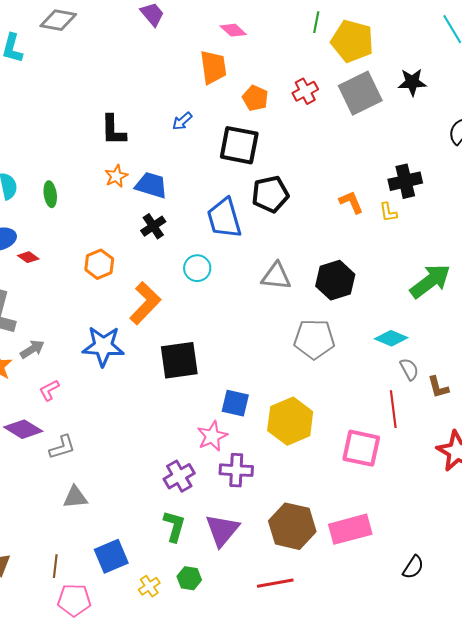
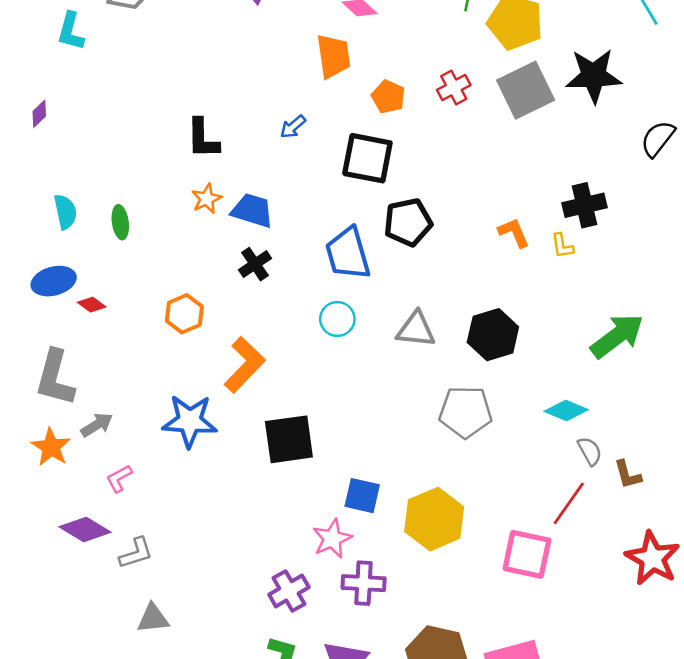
black star: (412, 82) -> (594, 76), size x1.5
cyan circle: (197, 268) -> (337, 319), moved
red line: (393, 409) -> (569, 503), turned 42

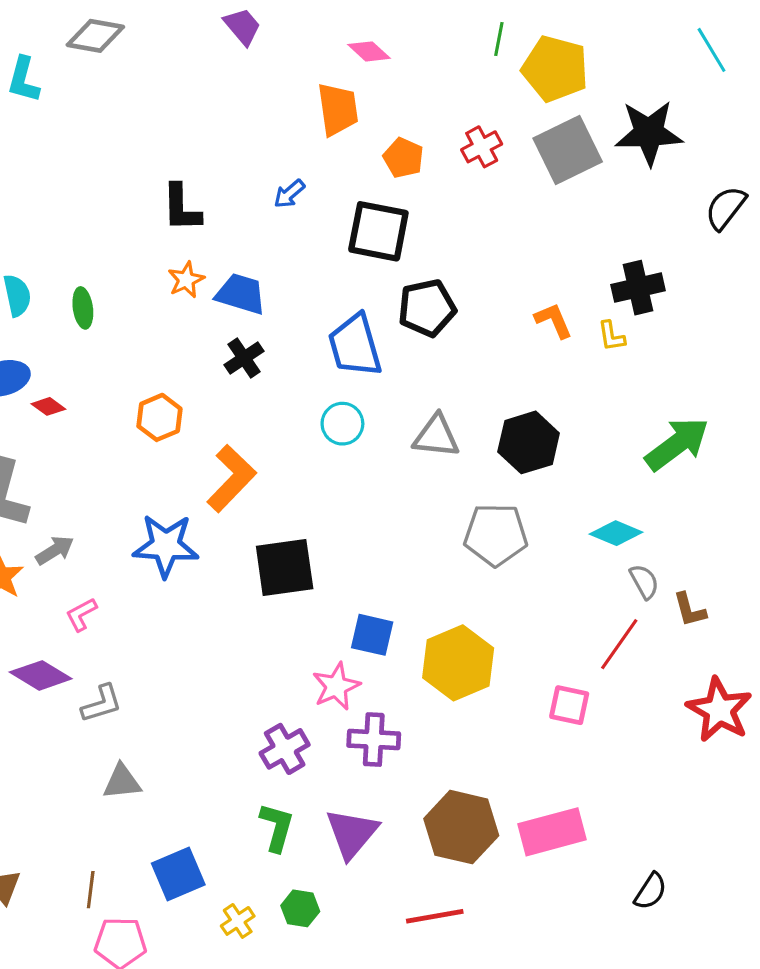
pink square: (527, 554) -> (569, 705), size x0.7

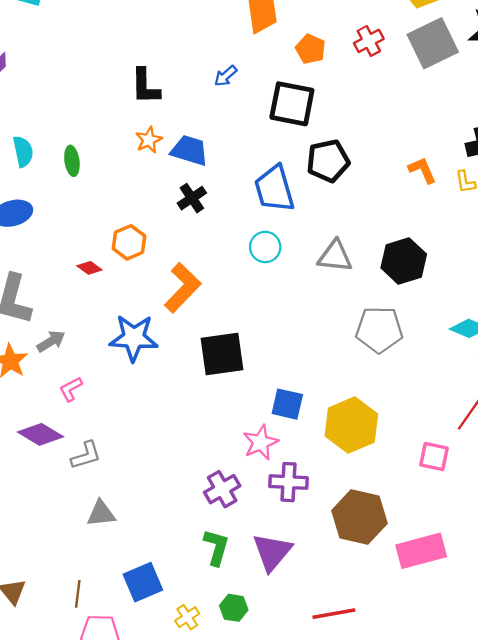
red diamond: (48, 406) -> (89, 268), moved
brown hexagon: (461, 827) -> (359, 517), moved

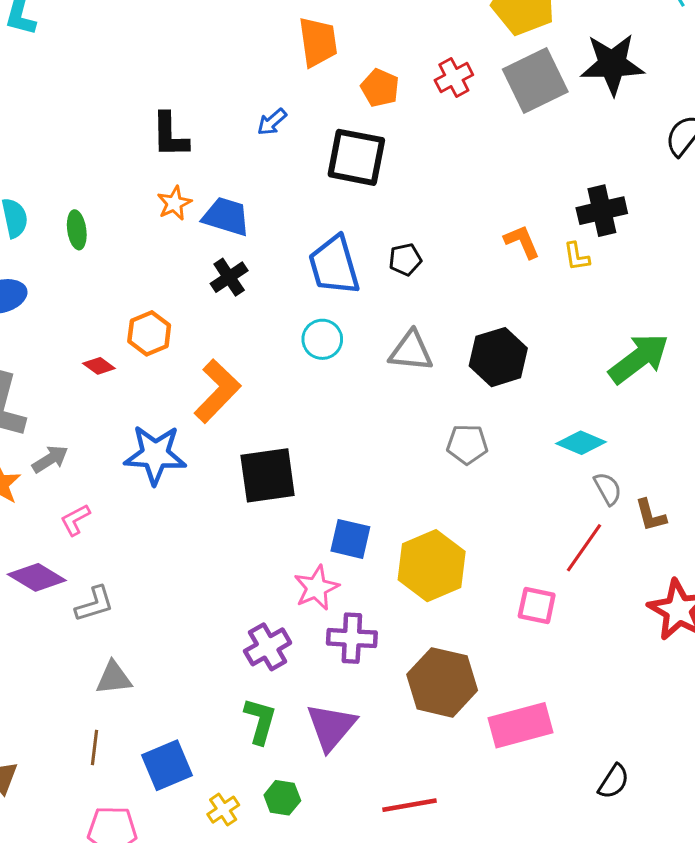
black pentagon: (328, 161) -> (405, 259), moved, size x0.6
gray pentagon: (379, 330) -> (467, 444), size x0.7
brown line: (78, 594) -> (95, 747), moved

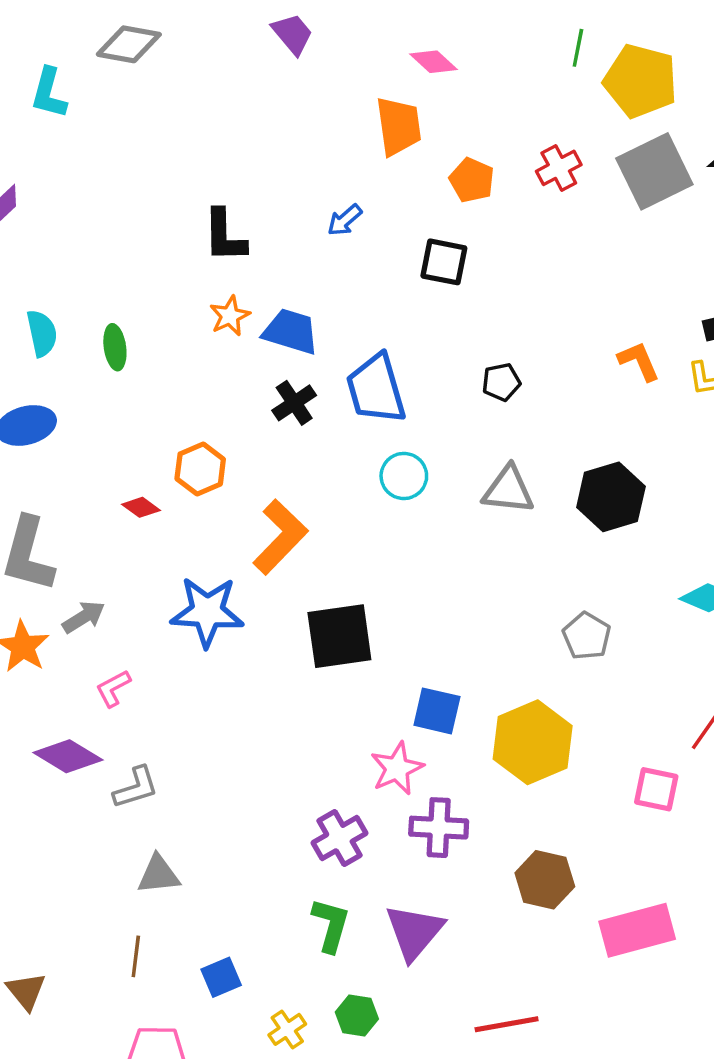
black square: (356, 157) -> (444, 262), size x0.7
blue trapezoid: (334, 265) -> (376, 389), moved
gray pentagon: (467, 444) -> (587, 636), moved, turned 30
brown hexagon: (442, 682) -> (545, 880), size x0.7
blue square: (167, 765) -> (221, 977), size x0.7

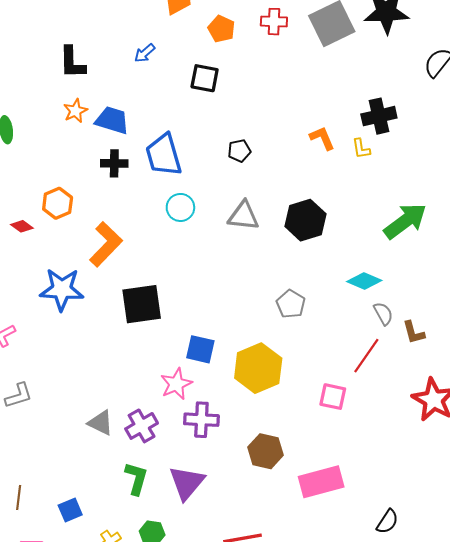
red cross: (559, 168) -> (274, 22), turned 30
black cross: (294, 403) -> (114, 163), turned 35
gray triangle: (158, 875) -> (101, 423), moved, turned 32

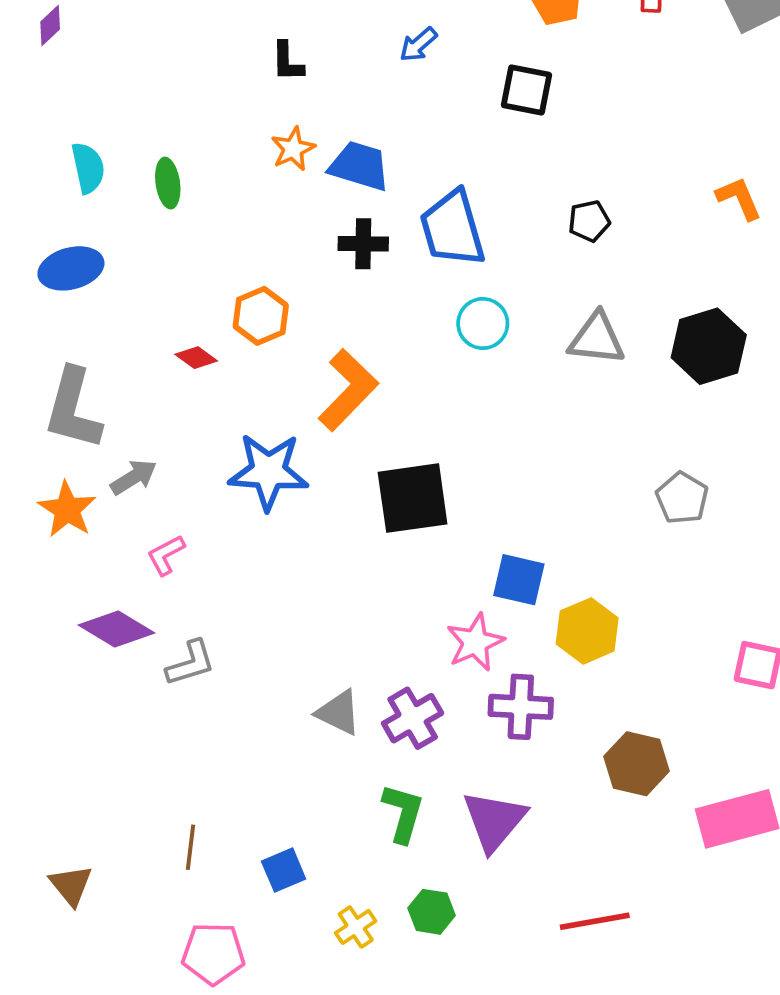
black L-shape: (72, 62) -> (287, 62), size x0.7
yellow hexagon: (258, 368) -> (587, 631), moved, size x0.7

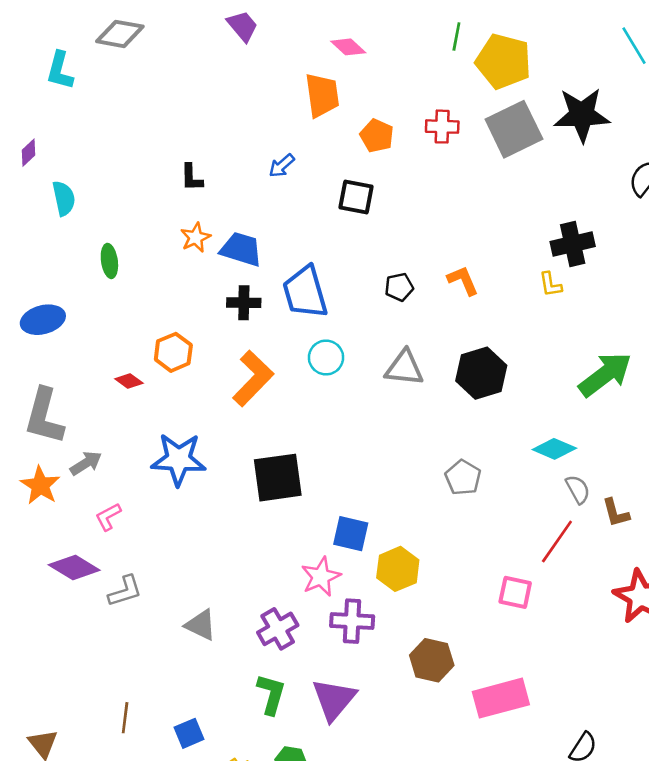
cyan semicircle: (88, 168) -> (64, 198), moved
orange L-shape: (739, 198) -> (463, 281), moved
orange L-shape: (348, 390) -> (253, 378), moved
gray triangle: (339, 713) -> (201, 625), moved

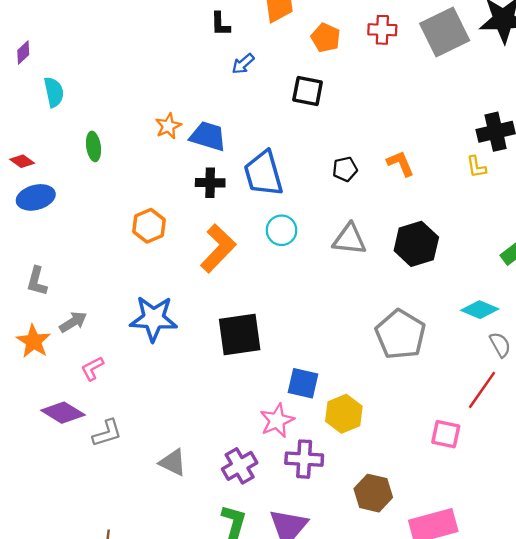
black L-shape: (192, 177) -> (220, 24), moved
red diamond: (129, 381) -> (22, 161), moved
gray L-shape: (44, 416) -> (37, 281), size x0.6
gray pentagon: (463, 478) -> (400, 334), size x1.6

